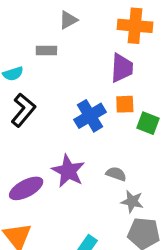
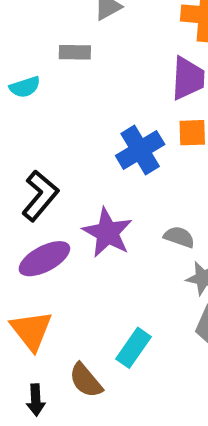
black L-shape: (23, 110) -> (40, 196), moved

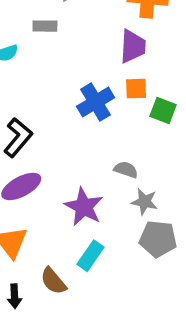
purple star: (107, 233) -> (84, 207), moved

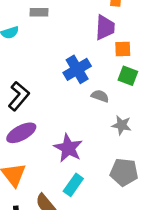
orange square: (136, 89) -> (123, 49), moved
gray semicircle: (126, 170) -> (100, 96), moved
gray star: (145, 202) -> (122, 125), moved

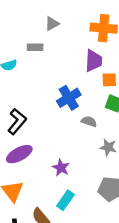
purple star: (68, 148) -> (61, 168), size x0.7

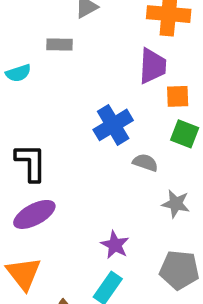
black L-shape: (17, 121) -> (31, 163), turned -40
purple star: (61, 168) -> (115, 245), moved

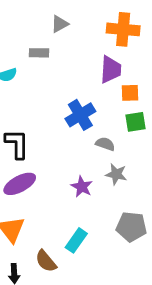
green square: (185, 134) -> (136, 122), turned -30
gray star: (176, 204) -> (116, 174), moved
purple star: (115, 245) -> (82, 187), moved

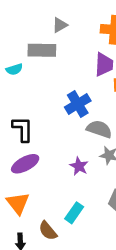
gray rectangle: (39, 53) -> (42, 50), size x1.6
gray semicircle: (105, 144) -> (99, 129), size x1.5

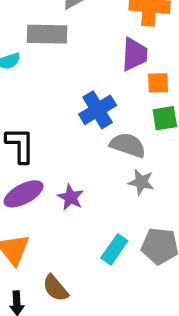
purple star: (79, 166) -> (71, 197), moved
cyan rectangle: (74, 213) -> (114, 249), moved

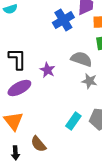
blue cross: (98, 110) -> (63, 20), moved
purple star: (71, 197) -> (47, 70), moved

